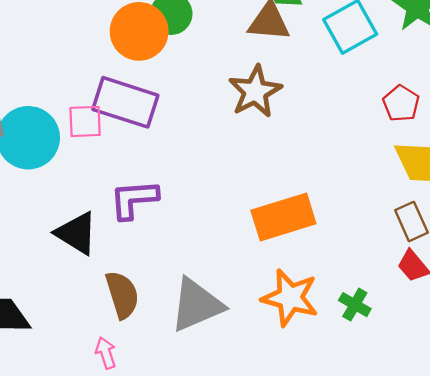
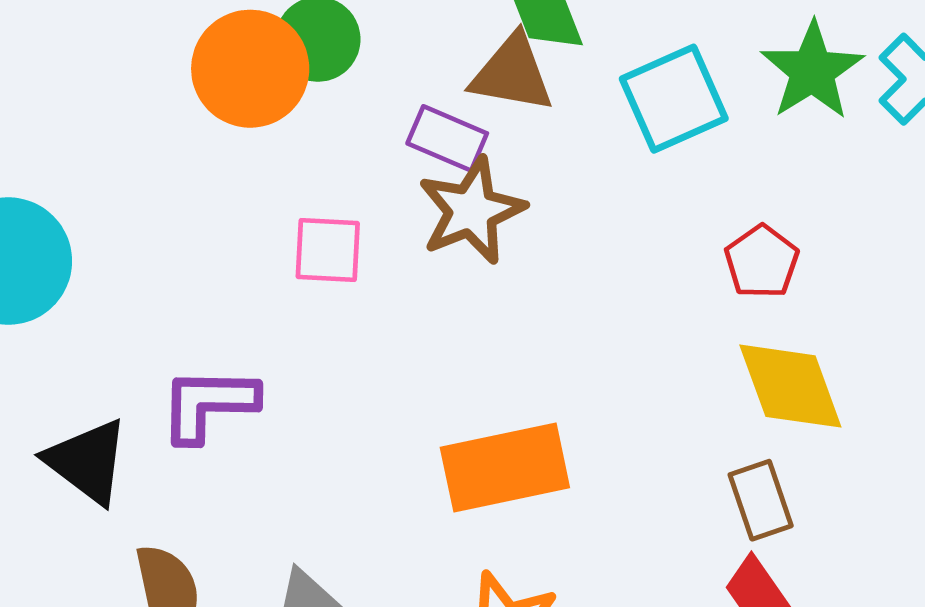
purple rectangle: (125, 102) -> (447, 138), moved, size x0.6
pink square: (85, 121) -> (328, 250), moved

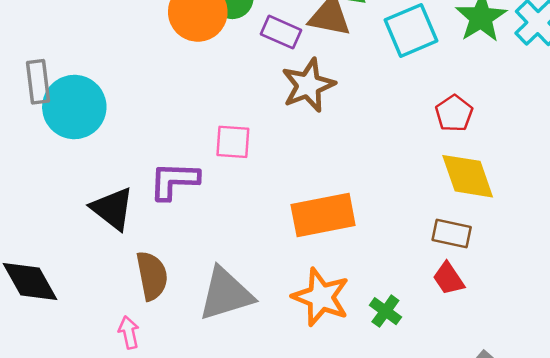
purple rectangle: (447, 138) -> (281, 32), moved
pink square: (328, 250) -> (233, 142), moved
brown rectangle: (761, 500) -> (452, 233), turned -60

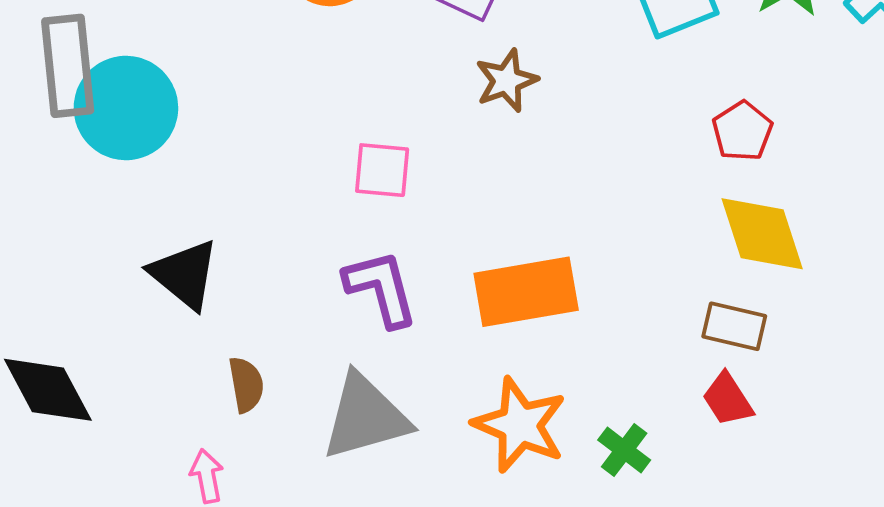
gray rectangle: (38, 82) -> (68, 66), size x1.4
brown star: (308, 85) -> (507, 81), size x0.7
purple L-shape: (174, 181) -> (381, 288), moved, turned 72
brown semicircle: (152, 276) -> (246, 385), size x0.7

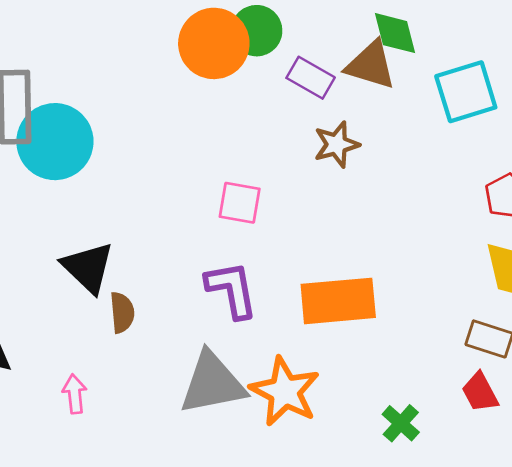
brown semicircle: (246, 385) -> (122, 312), moved
orange star: (520, 425) -> (285, 391), moved
pink arrow: (207, 476) -> (75, 394), moved

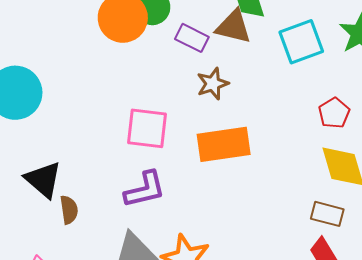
pink square: (240, 203) -> (147, 128), size x1.4
purple L-shape: (232, 290) -> (145, 189), turned 90
orange rectangle: (338, 301) -> (224, 144), moved

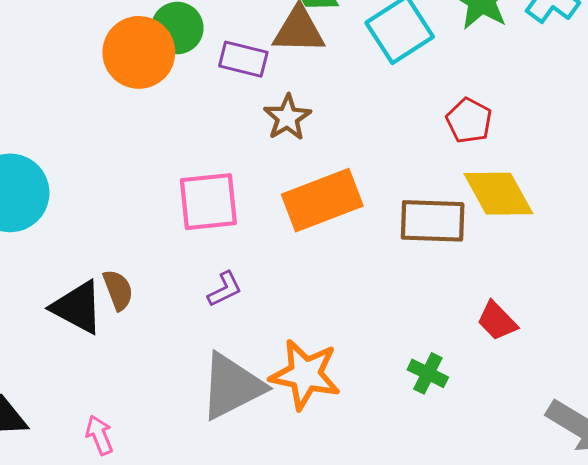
purple L-shape: (145, 189) -> (225, 289), size x0.6
brown semicircle: (69, 210) -> (118, 290), moved
brown rectangle: (327, 214) -> (433, 221), moved, size x1.4

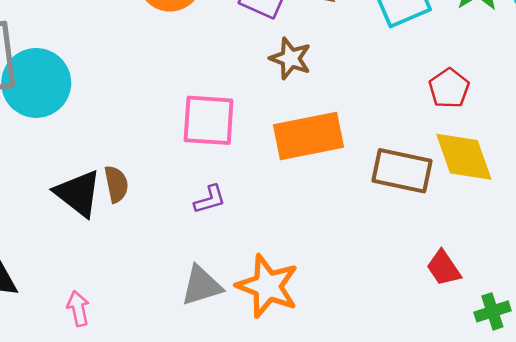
brown star: (287, 117) -> (290, 58), turned -30
green cross: (428, 373) -> (492, 311), moved, turned 36
gray triangle: (232, 386) -> (201, 286), size x0.7

